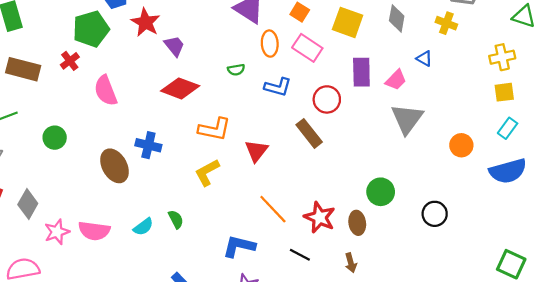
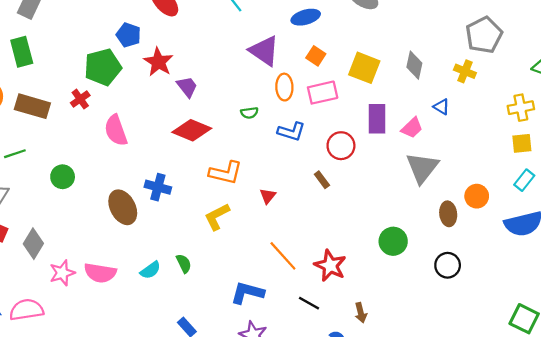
pink rectangle: (307, 48) -> (323, 93), turned -48
brown rectangle: (309, 133) -> (322, 180), size x0.6
red triangle: (256, 151) -> (268, 196), size x0.7
brown ellipse: (357, 223) -> (448, 214), moved

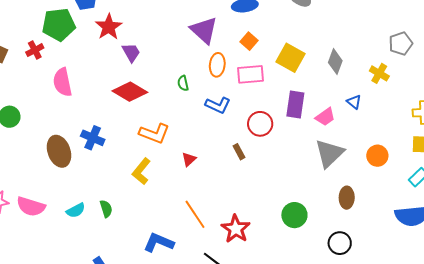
gray pentagon: (484, 35) -> (401, 44), size x0.7
green semicircle: (249, 113) -> (183, 83), turned 77
orange circle: (477, 196) -> (377, 156), moved
yellow L-shape: (217, 217) -> (141, 171), turned -32

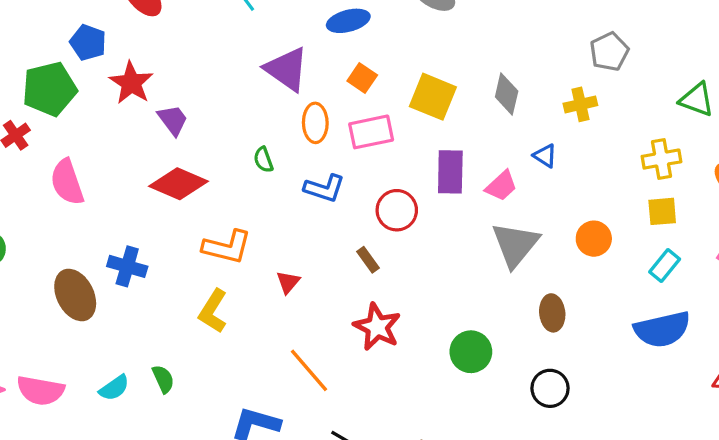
yellow cross: (379, 73) -> (580, 104), turned -36
red star: (236, 229) -> (377, 327), moved

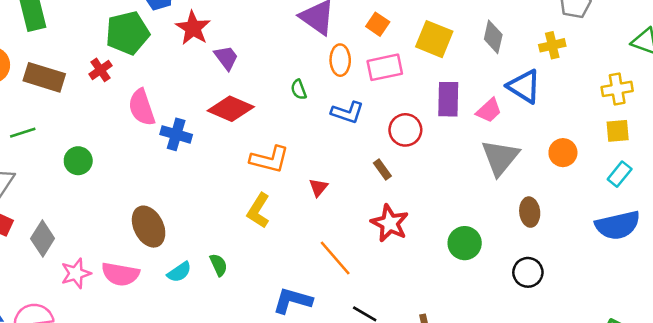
blue triangle: (545, 156) -> (524, 86), size x1.8
blue cross: (127, 266) -> (176, 134), moved
brown ellipse: (75, 295) -> (149, 227), moved

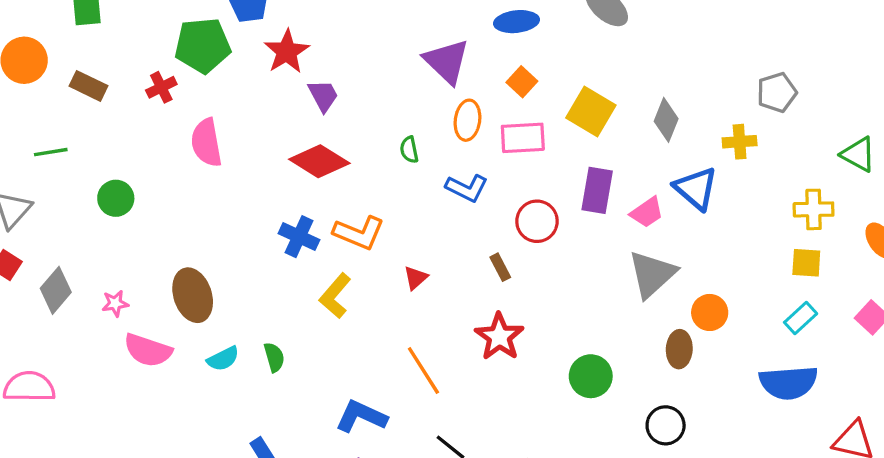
brown rectangle: (44, 77) -> (89, 86), size x0.7
blue cross: (176, 134) -> (299, 237), moved
orange circle: (563, 153) -> (710, 312), moved
pink star: (76, 273) -> (115, 303), moved, size x0.7

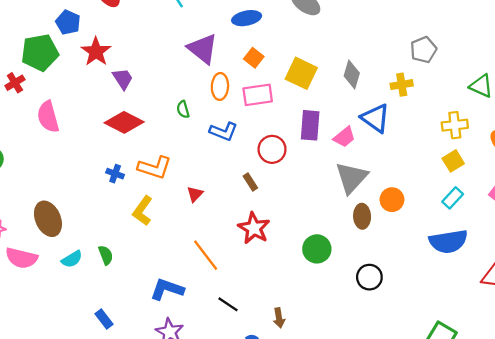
blue cross: (299, 237) -> (115, 174), size x0.7
yellow square: (806, 263) -> (453, 161), turned -30
brown ellipse: (679, 349) -> (362, 216), moved

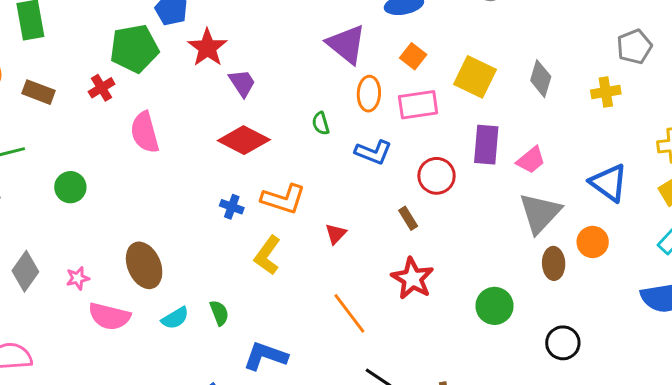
blue triangle: (375, 118) -> (609, 183), moved
blue L-shape: (167, 289) -> (265, 356), moved

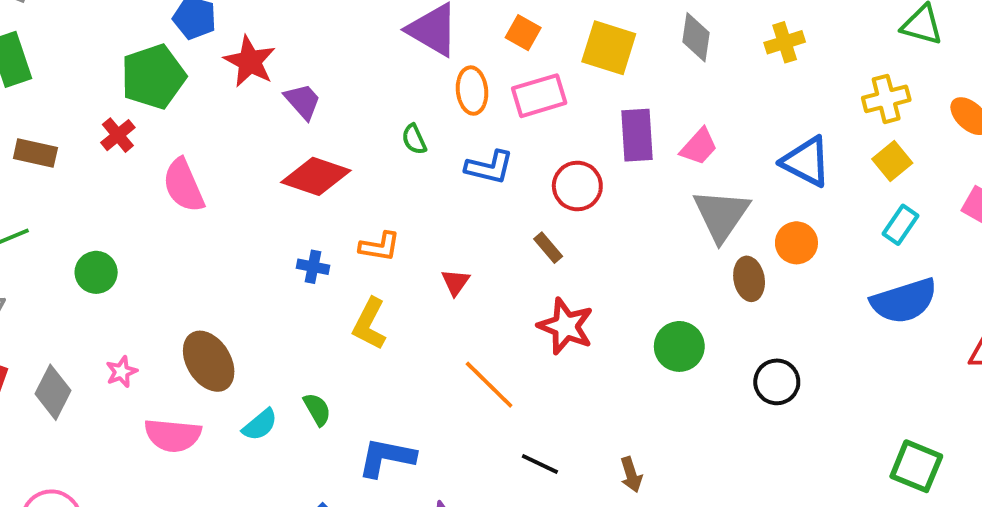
orange L-shape: (283, 199) -> (380, 247), size x0.7
pink star: (78, 278) -> (121, 372), moved

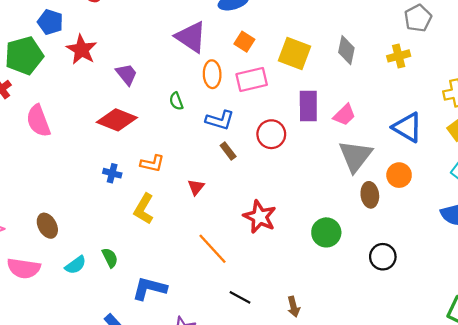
purple trapezoid: (303, 101) -> (127, 74), moved
brown rectangle: (548, 248) -> (228, 151), moved
brown ellipse: (209, 361) -> (47, 226), size x0.7

